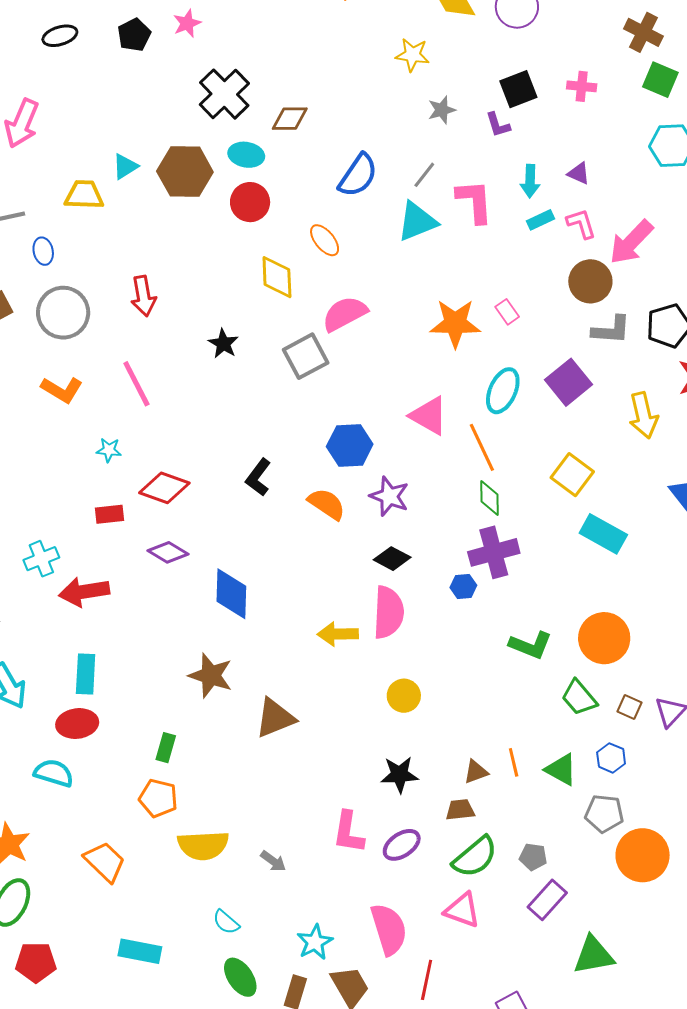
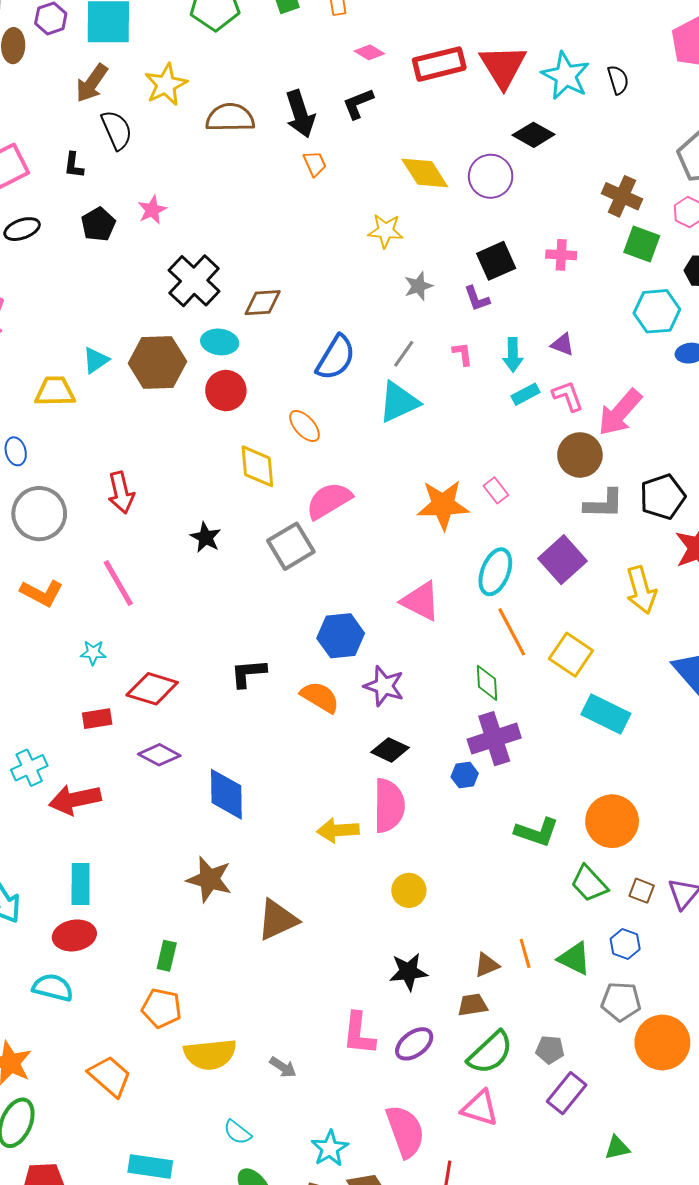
pink L-shape: (475, 201) -> (462, 354), moved, size x0.5
orange line: (482, 447) -> (512, 632), moved
black L-shape: (258, 477) -> (248, 673), turned 51
green triangle: (594, 955) -> (617, 1148), size x0.6

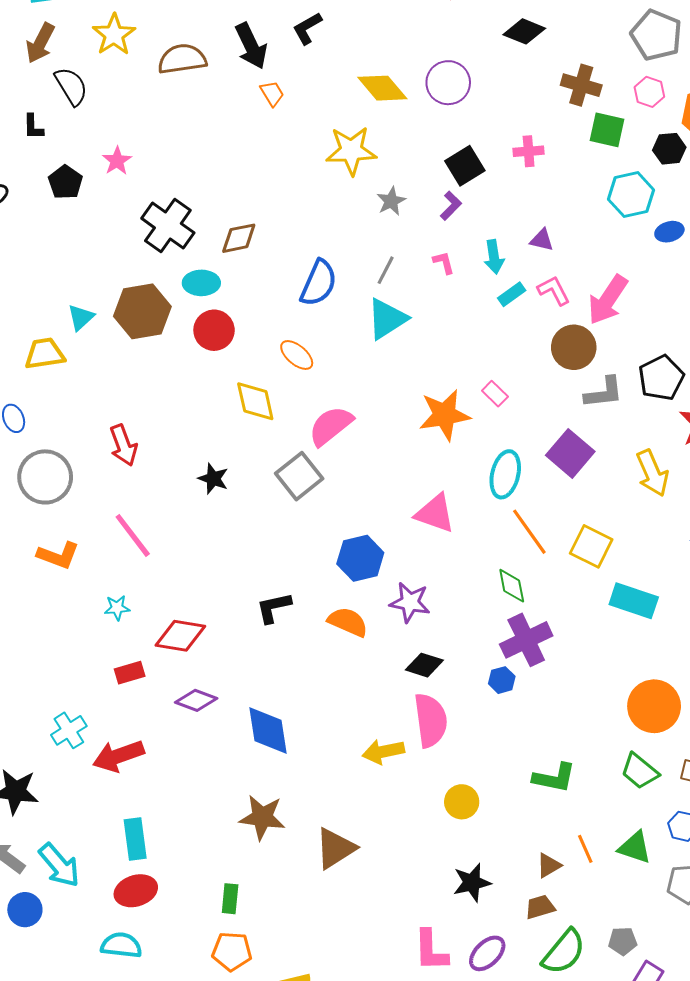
black diamond: (534, 135) -> (524, 31), moved
yellow star: (386, 231) -> (351, 151), size x1.4
purple L-shape: (477, 299) -> (451, 206), turned -108
green L-shape: (537, 832) -> (554, 778), moved

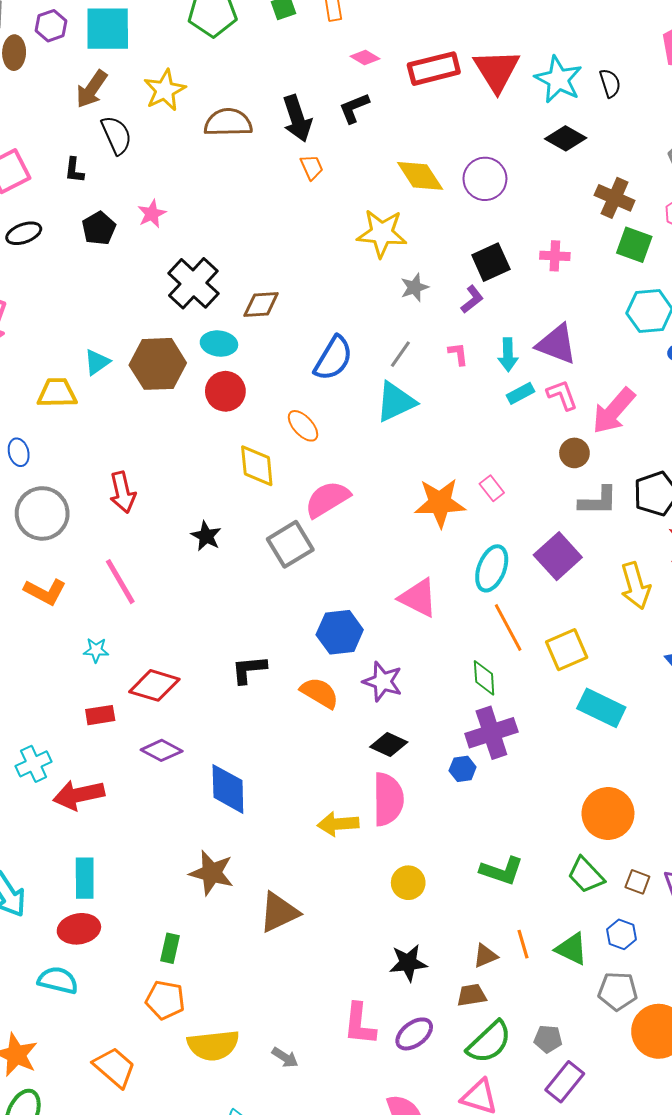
purple triangle: (542, 240) -> (557, 344), size x1.8
brown circle: (574, 347) -> (574, 453), size x0.7
yellow square: (591, 546) -> (567, 650), turned 33

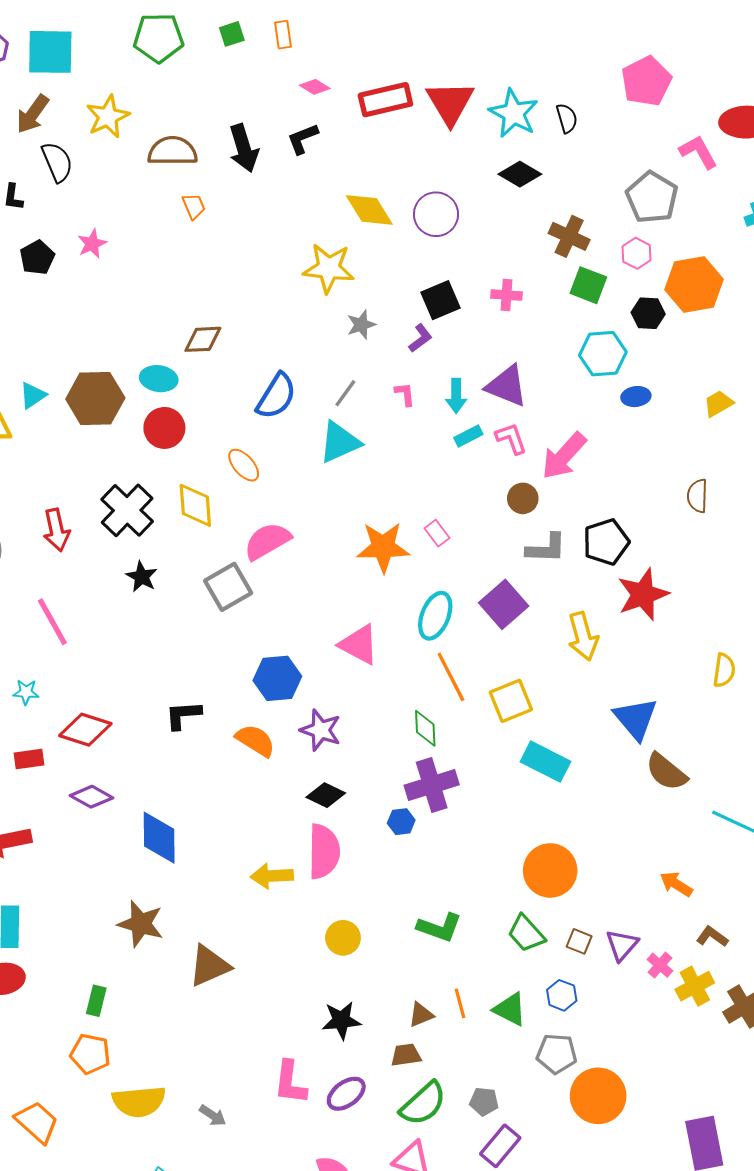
orange trapezoid: (312, 167) -> (194, 206), moved
black cross: (193, 283) -> (127, 510), moved

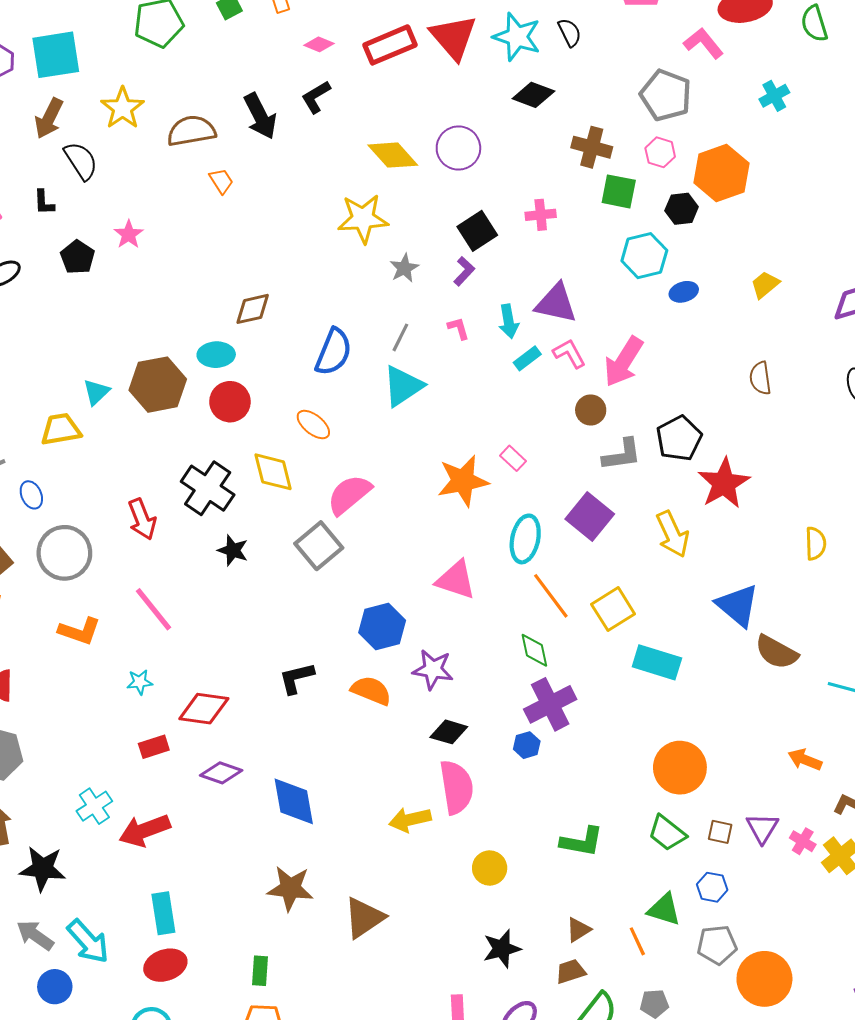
orange line: (460, 1003) -> (637, 941), moved

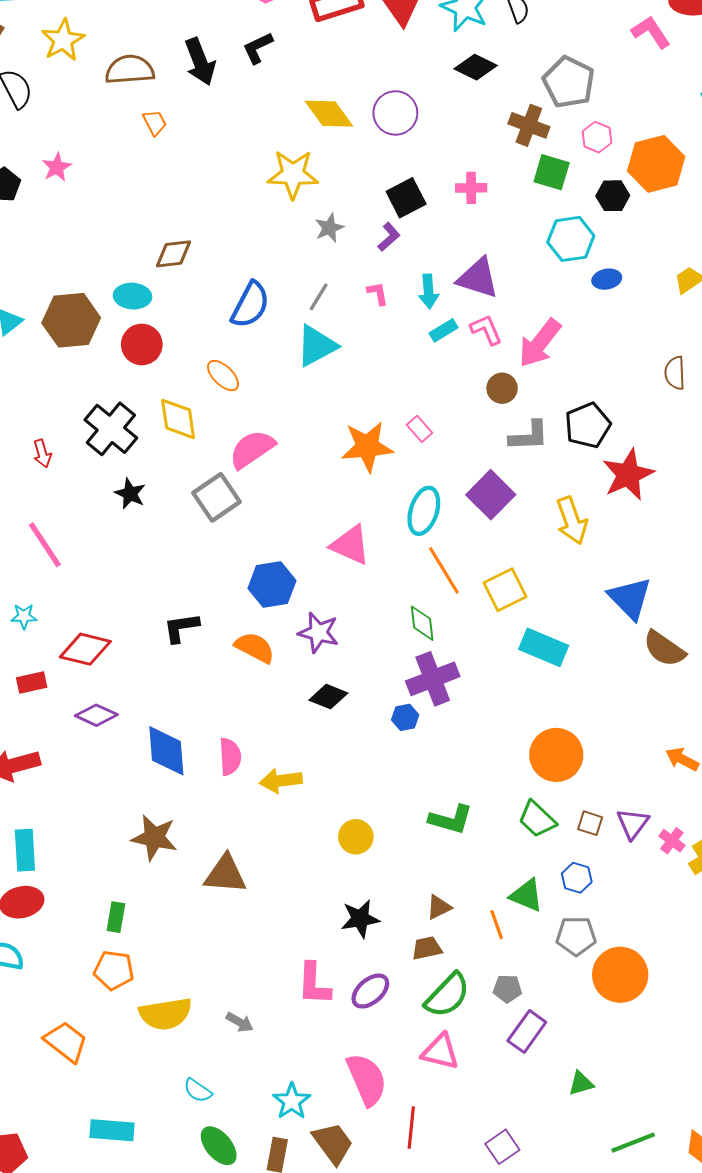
gray pentagon: (666, 95) -> (569, 82), moved
red arrow: (142, 519) -> (42, 453), size x0.7
pink semicircle: (456, 787) -> (230, 757), moved, size x0.7
brown triangle: (364, 918) -> (225, 874), turned 33

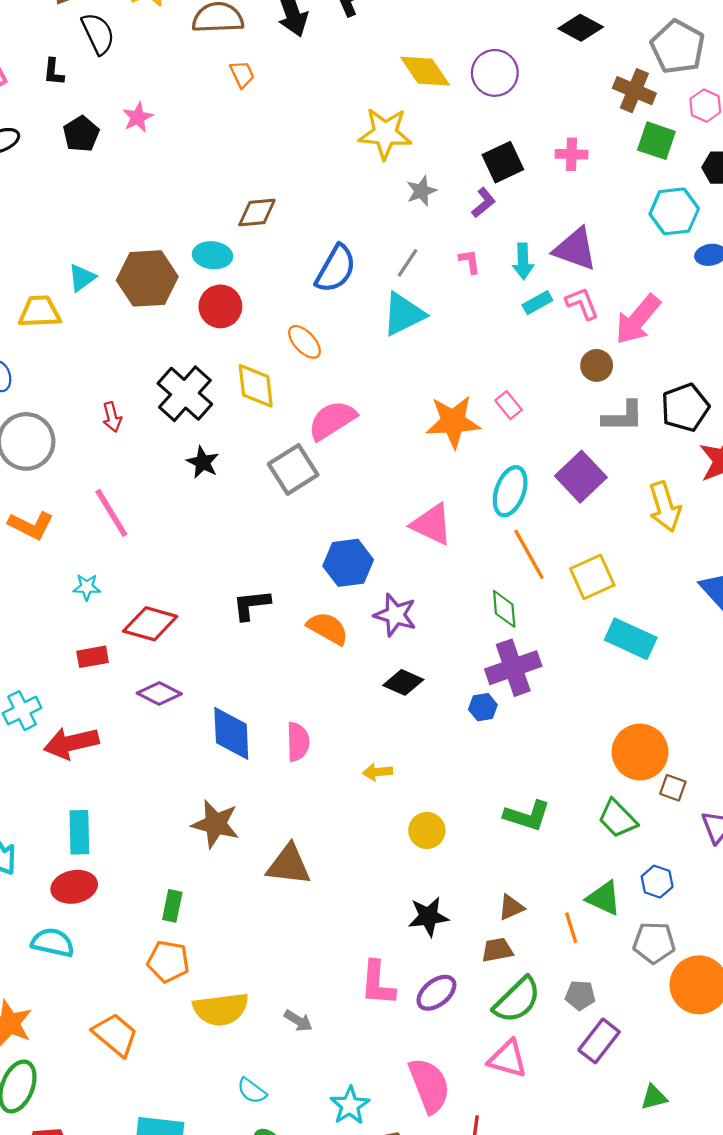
yellow arrow: (281, 781) -> (378, 772), moved, size x0.7
brown square: (590, 823) -> (673, 788), moved

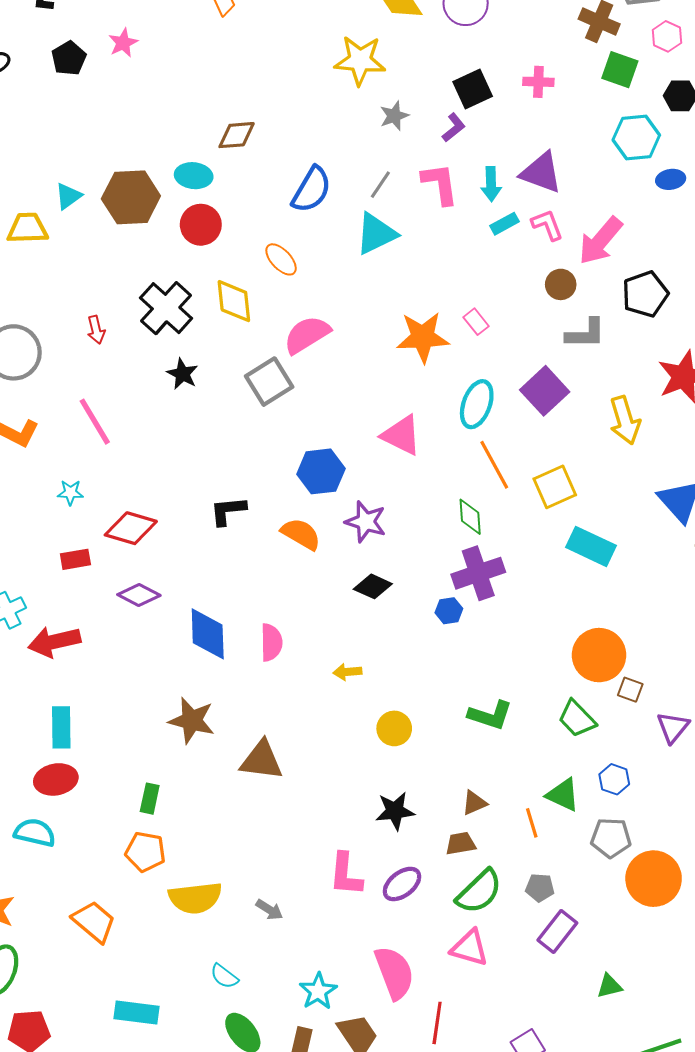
pink L-shape: (470, 262) -> (440, 184), size x1.8
black pentagon: (685, 407) -> (645, 294), moved

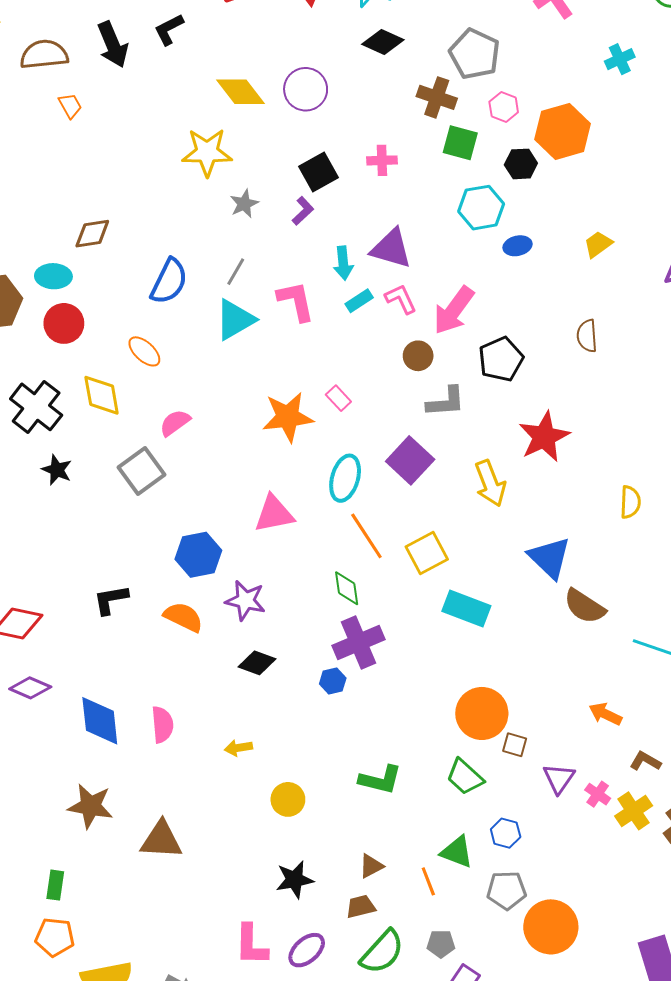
pink L-shape: (440, 184) -> (296, 301), moved
pink semicircle: (307, 335) -> (175, 423), size x0.7
pink triangle: (401, 435) -> (274, 514), turned -33

